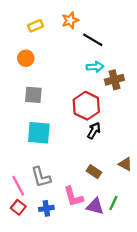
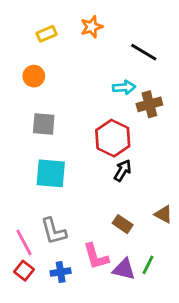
black line: (93, 40) -> (144, 52), moved

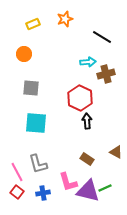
black arrow: (123, 171) -> (87, 121), turned -35
green line: (148, 265) -> (105, 188), turned 40
purple triangle: (124, 269) -> (88, 191), size x1.4

